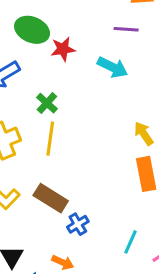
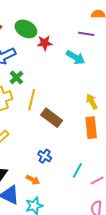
green cross: (47, 103) -> (16, 77), moved
brown rectangle: (51, 198) -> (52, 118), moved
blue cross: (78, 224) -> (45, 156), turned -32

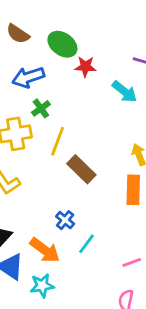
cyan line: (77, 170) -> (87, 244), moved
orange arrow: (33, 180) -> (45, 250), size x1.6

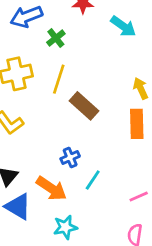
green cross: (41, 108) -> (56, 38), moved
blue cross: (65, 220) -> (70, 158), turned 30
cyan star: (42, 286) -> (65, 227), moved

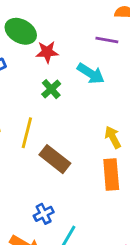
green cross: (56, 38) -> (51, 89), moved

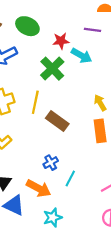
red star: (47, 52) -> (61, 41), moved
green cross: (51, 89) -> (52, 69), size x1.6

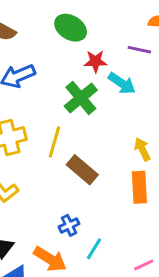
green ellipse: (27, 26) -> (71, 28), moved

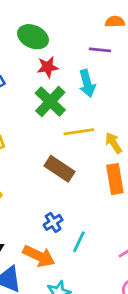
red star: (95, 61) -> (48, 67), moved
cyan arrow: (122, 83) -> (87, 83), turned 48
yellow line: (54, 142) -> (79, 132), moved, turned 72

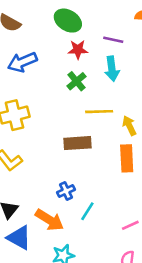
purple line: (100, 50) -> (113, 40), moved
green cross: (50, 102) -> (76, 81), size x0.7
brown rectangle: (59, 169) -> (78, 143), turned -44

